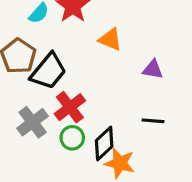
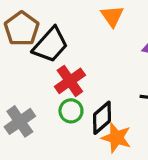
orange triangle: (110, 39) -> (112, 16), turned 30
gray cross: (33, 122) -> (20, 121), moved

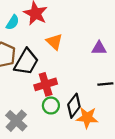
orange triangle: (112, 16) -> (54, 42), moved
red cross: (70, 81) -> (46, 84), turned 30

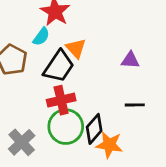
cyan semicircle: (13, 22) -> (41, 37), moved
black trapezoid: (26, 62) -> (59, 66), moved
green circle: (51, 106) -> (66, 127), size x1.6

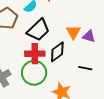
orange triangle: (76, 48) -> (73, 32), moved
black diamond: (94, 129) -> (57, 52), moved

